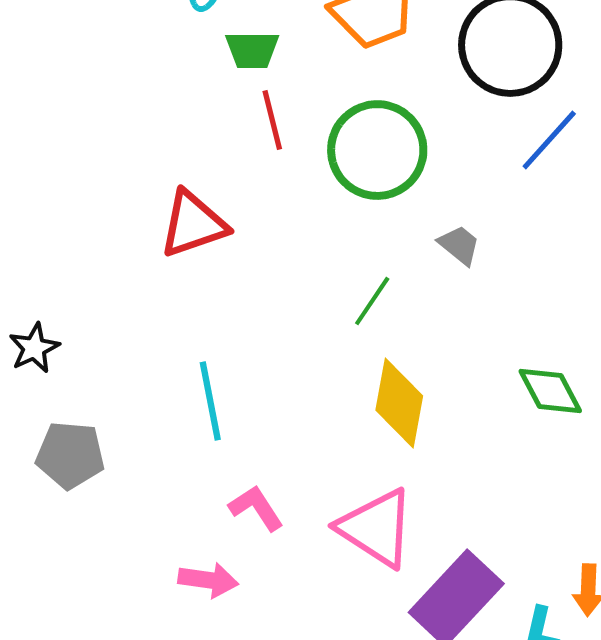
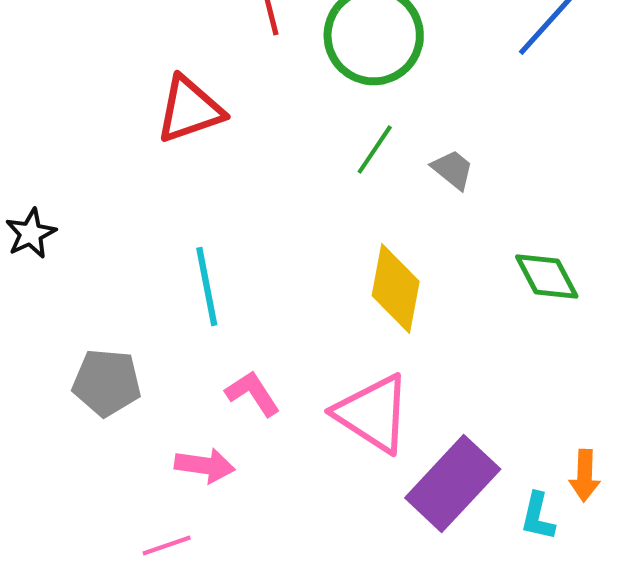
gray trapezoid: (459, 245) -> (453, 170), moved
green line: (372, 301) -> (375, 150), moved
gray pentagon: (70, 455) -> (107, 382), moved

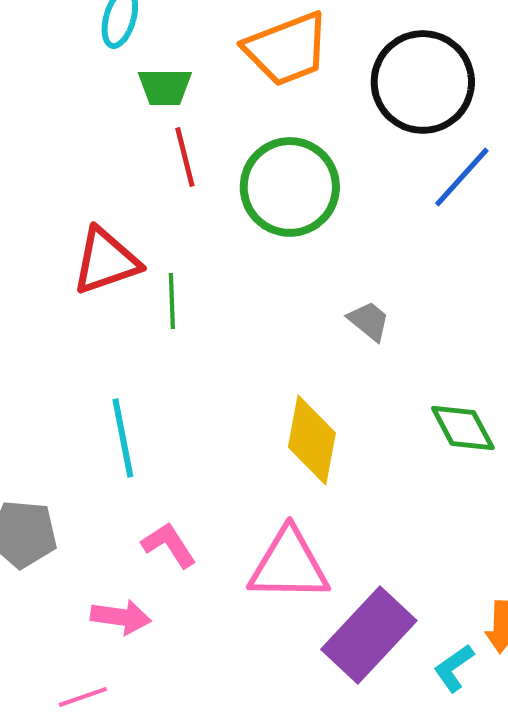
green line: (375, 150) -> (172, 301), moved, turned -36
pink triangle: (373, 414) -> (289, 565), turned -32
cyan L-shape: (538, 516) -> (454, 668), turned 42

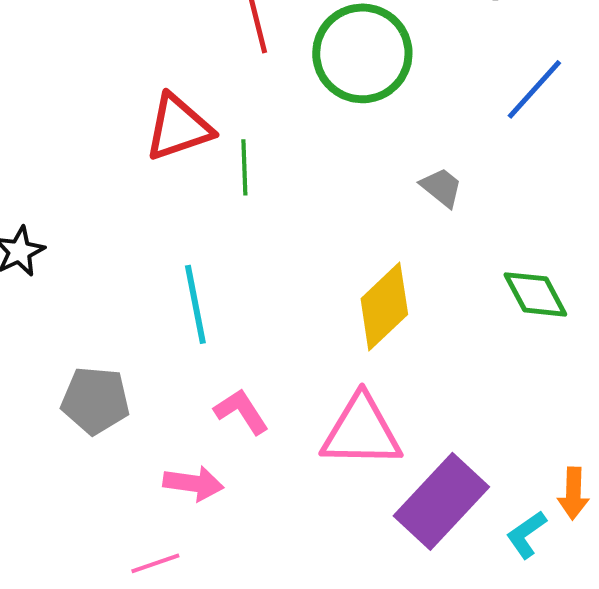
blue line: (462, 177) -> (534, 89), moved
yellow diamond: (312, 440) -> (384, 306), turned 36

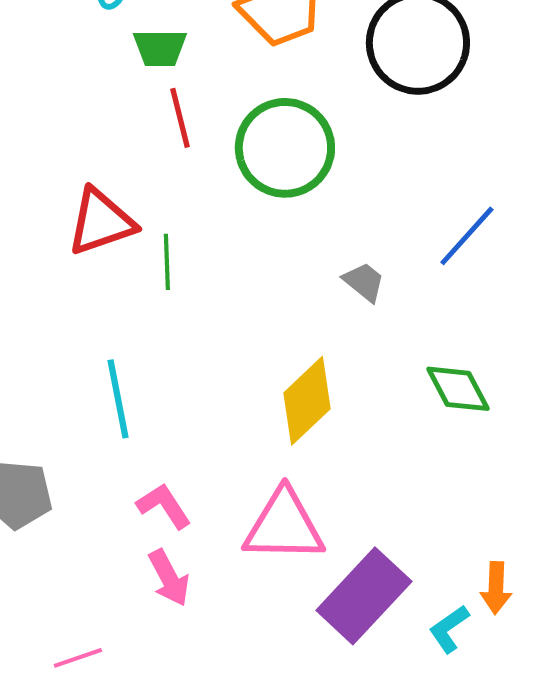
blue line: (534, 89) -> (467, 236), moved
pink arrow: (193, 483) -> (169, 578), moved, turned 54

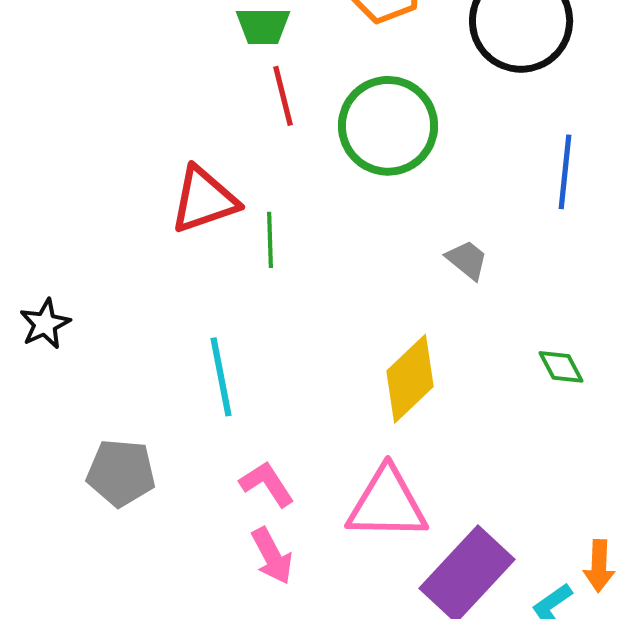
blue line: (467, 236) -> (565, 172), moved, turned -36
green diamond: (458, 389) -> (561, 367), size x0.7

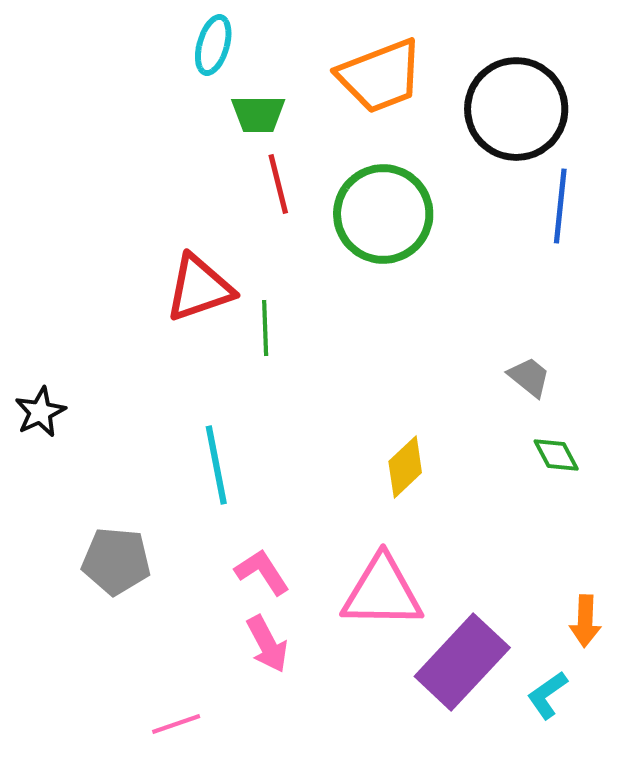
blue line: (565, 172) -> (560, 206), moved
gray trapezoid: (467, 260) -> (529, 377), moved
yellow diamond: (410, 379) -> (405, 467), size x0.7
orange arrow: (599, 566) -> (585, 621), moved

